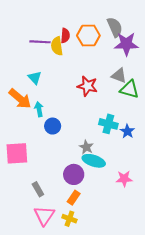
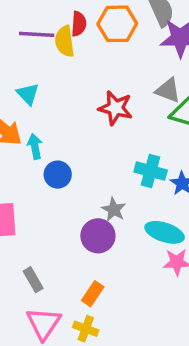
cyan ellipse: (94, 161) -> (165, 232), moved
purple circle: (74, 174) -> (98, 236), moved

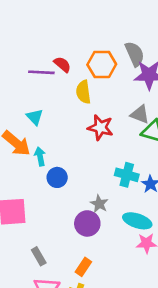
red semicircle: (79, 24) -> (62, 64), moved, turned -54
yellow semicircle: (65, 41) -> (83, 92), moved

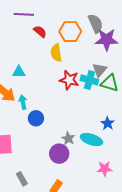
purple line: (41, 72) -> (24, 14), moved
gray triangle: (140, 114) -> (100, 70), turned 49
cyan triangle: (35, 117) -> (19, 72), turned -48
cyan cross: (127, 175) -> (89, 80), moved
cyan ellipse: (137, 221) -> (91, 139), moved

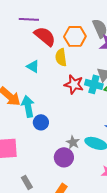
red semicircle: (40, 32) -> (45, 36), size x1.6
cyan triangle: (19, 72) -> (33, 66), moved, turned 32
cyan arrow: (23, 102) -> (28, 106), size x1.5

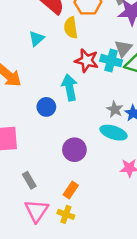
cyan triangle: (33, 66) -> (37, 39), turned 48
cyan arrow: (28, 106) -> (70, 87), moved
gray star: (73, 142) -> (115, 109), moved

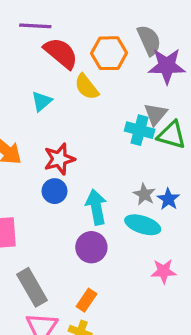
yellow semicircle: (71, 28) -> (87, 87), turned -30
red star: (87, 61) -> (59, 159), moved, turned -30
cyan arrow: (70, 87) -> (96, 207), moved
gray rectangle: (29, 180) -> (32, 287), size x1.6

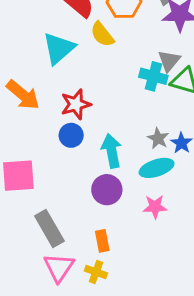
cyan triangle: (42, 101) -> (59, 48), size x1.6
cyan ellipse: (143, 225) -> (157, 168), turned -36
pink star: (164, 271) -> (155, 207), moved
orange rectangle: (87, 300) -> (102, 241), turned -45

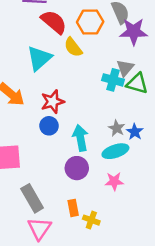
yellow cross: (96, 272) -> (91, 220), moved

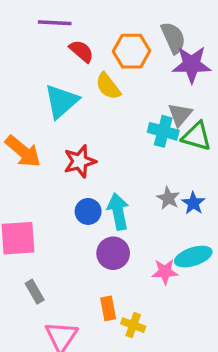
red semicircle: (54, 22) -> (81, 51), size x0.7
blue circle: (49, 126) -> (88, 211), moved
cyan ellipse: (115, 151) -> (193, 257), moved
gray rectangle: (32, 198) -> (35, 292), moved, size x0.6

